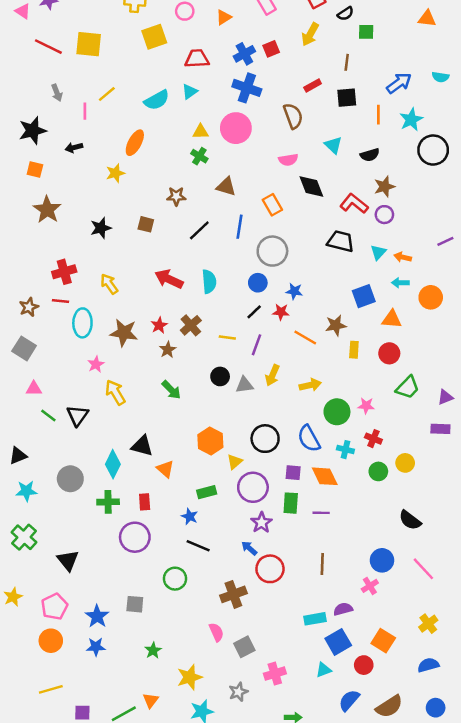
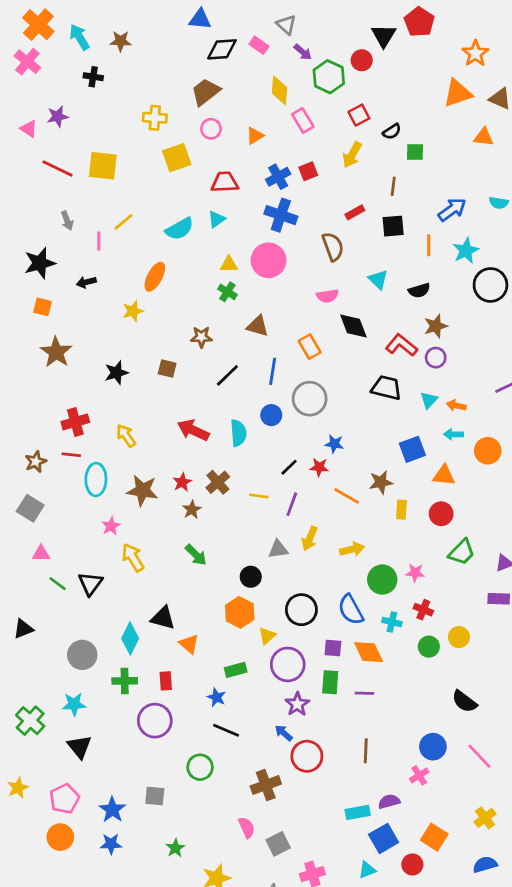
blue circle: (258, 283) -> (271, 415), moved
black circle: (220, 376) -> (251, 577), moved
cyan star: (26, 491) -> (74, 704), moved

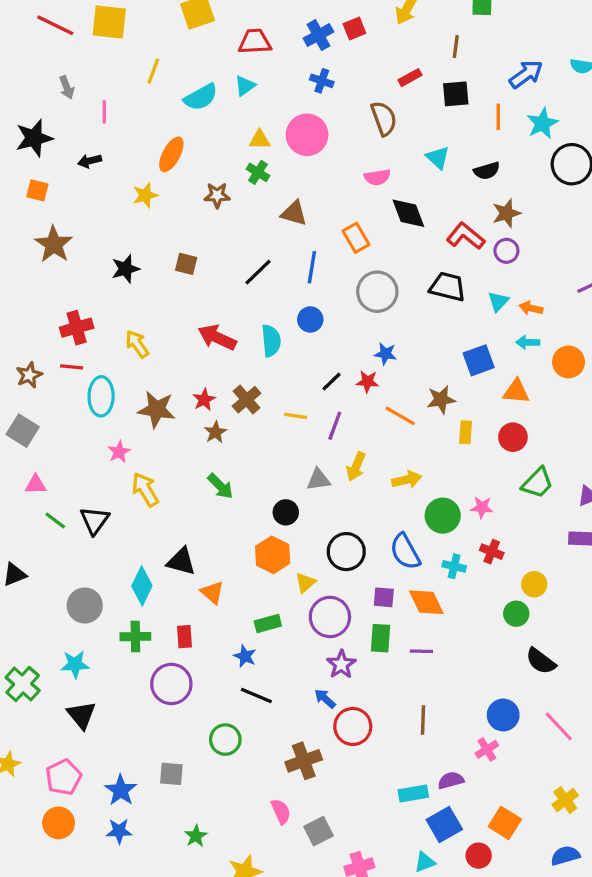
blue cross: (281, 215) -> (322, 81), size x0.6
yellow line: (123, 222) -> (153, 71), moved, turned -30
brown star: (201, 337) -> (217, 195), moved
gray circle: (310, 399) -> (377, 292), moved
green circle: (429, 647) -> (516, 614), moved

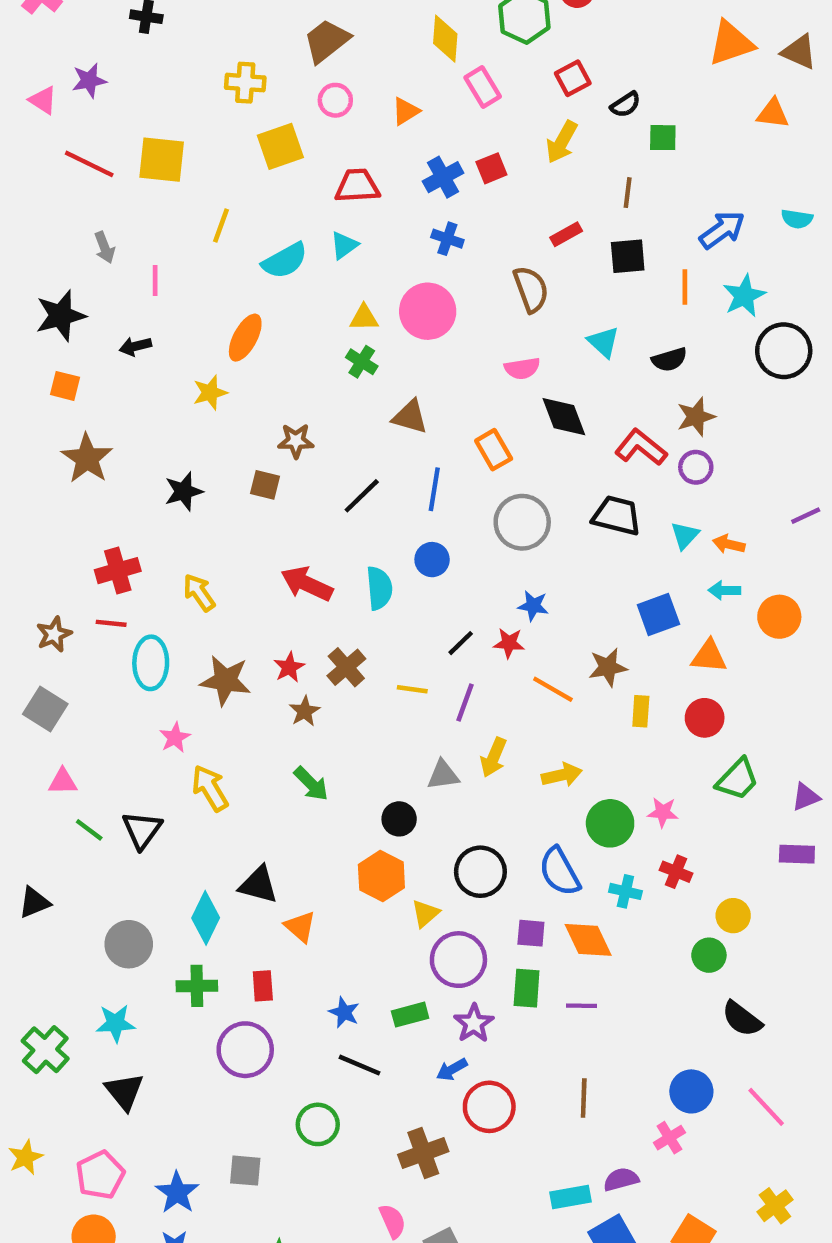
brown star: (217, 195) -> (296, 441), moved
green rectangle: (268, 623) -> (410, 1015), moved
blue arrow: (325, 699) -> (452, 1069), turned -70

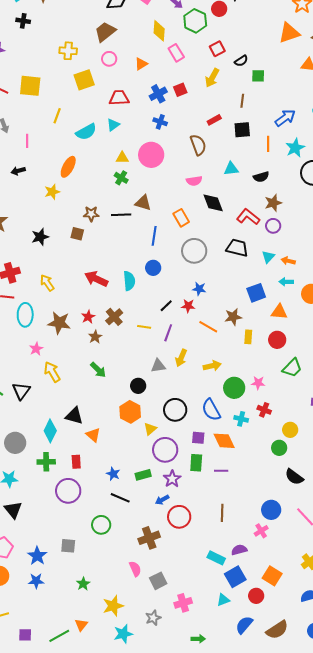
cyan triangle: (603, 342) -> (231, 169), turned -49
black line: (362, 496) -> (121, 215), moved, turned 42
cyan rectangle: (571, 1197) -> (216, 558), turned 36

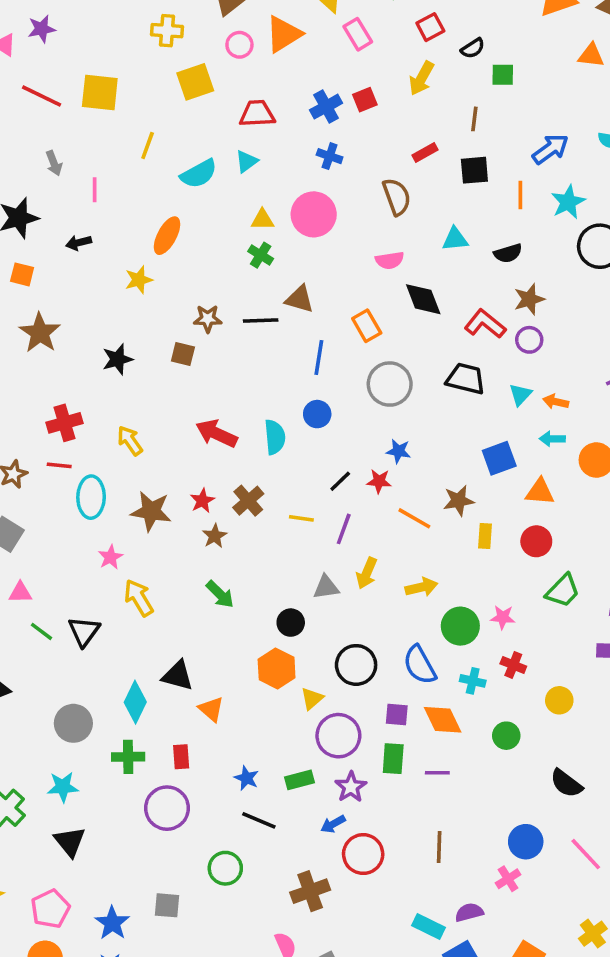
orange triangle: (141, 64) -> (284, 34), moved, size x1.6
green circle: (279, 448) -> (506, 736), moved

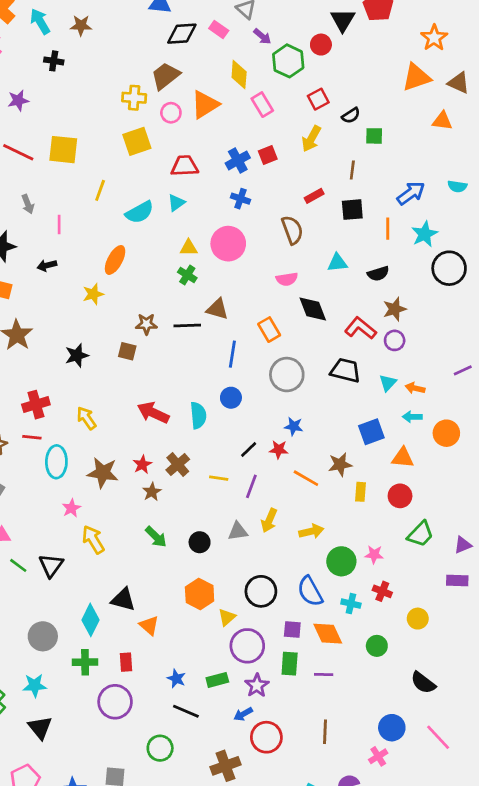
yellow cross: (167, 31) -> (134, 98), moved
black circle: (291, 623) -> (200, 542), moved

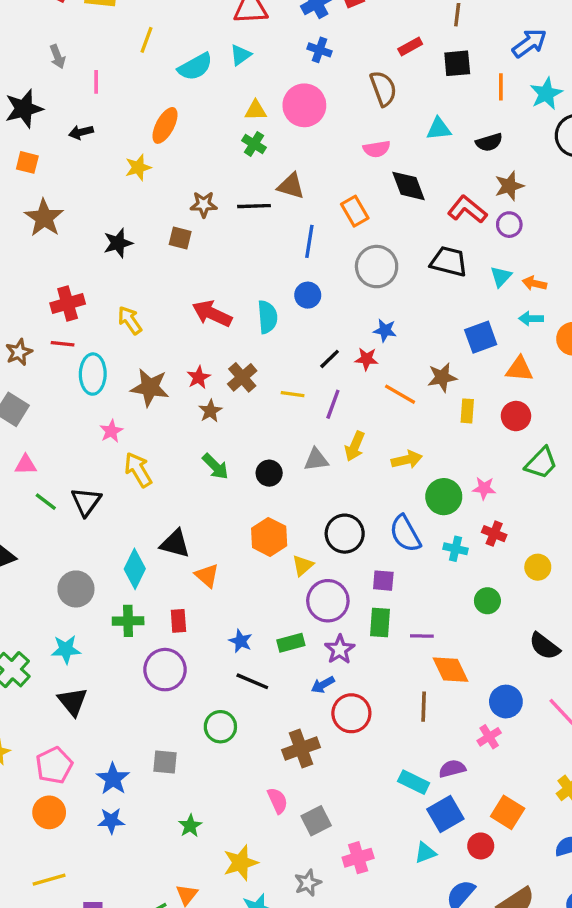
orange diamond: (328, 634) -> (450, 670), moved

